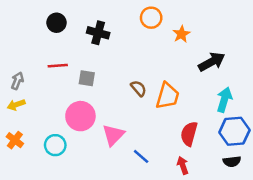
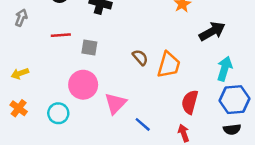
gray arrow: (17, 81) -> (21, 18), moved

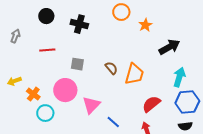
gray square: (89, 47) -> (77, 64), moved
red semicircle: (190, 102) -> (151, 104), turned 36
orange cross: (19, 108) -> (33, 94), moved

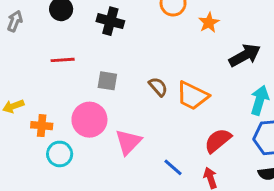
gray arrow: (15, 36) -> (15, 21), moved
orange trapezoid: (134, 74) -> (192, 96), turned 100
orange cross: (33, 94) -> (42, 126), turned -32
blue line: (113, 122) -> (173, 167), moved

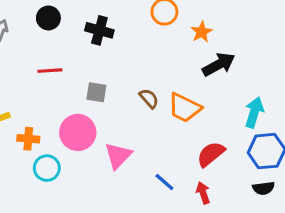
black arrow: (245, 55) -> (219, 64), moved

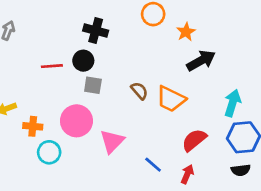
black circle: (48, 18) -> (83, 61), moved
red arrow: (203, 193) -> (187, 174), turned 42

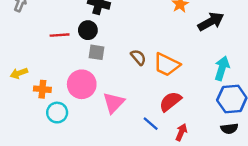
black arrow: (201, 61) -> (211, 22), moved
red semicircle: (194, 140) -> (170, 101), moved

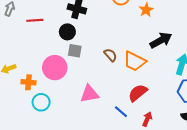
black arrow: (211, 22) -> (161, 40), moved
red line: (60, 35) -> (35, 20), moved
pink circle: (82, 84) -> (55, 68), moved
pink triangle: (114, 103) -> (89, 94), turned 36

